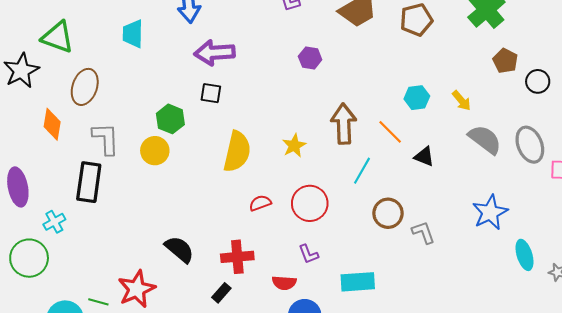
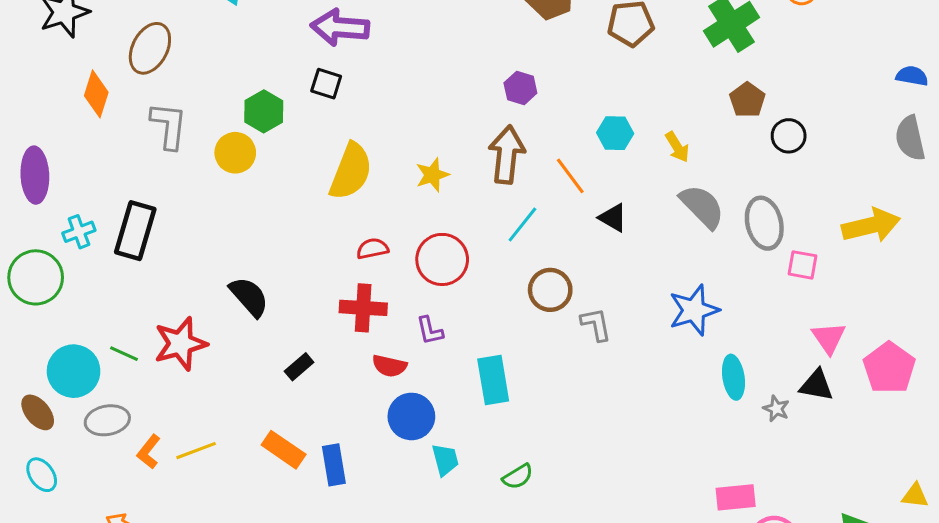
purple hexagon: (310, 58) -> (520, 88), moved
black rectangle: (89, 182) -> (135, 231), moved
red cross: (237, 257) -> (363, 308), moved
cyan rectangle: (358, 282) -> (493, 380), turned 76

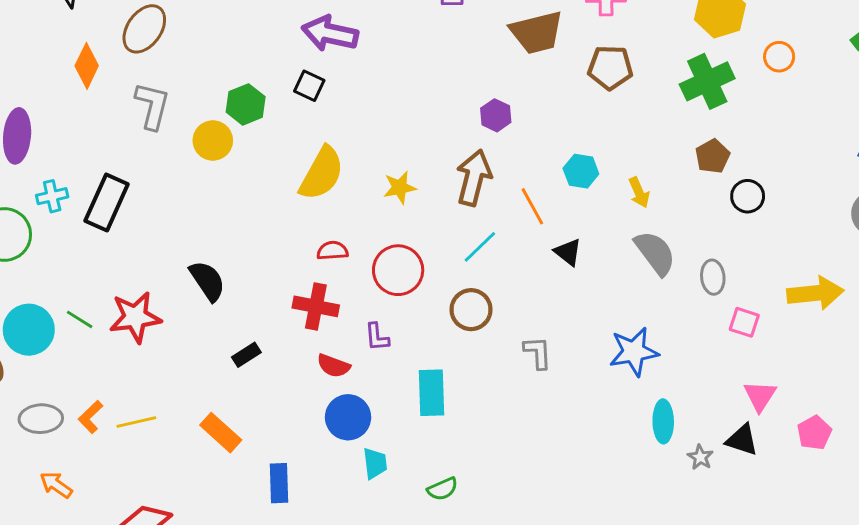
gray ellipse: (764, 223) -> (713, 277), size x0.7
brown circle: (550, 290) -> (471, 310), moved
pink pentagon: (889, 368) -> (814, 433), size x0.7
gray ellipse: (107, 420) -> (41, 419), moved
blue rectangle: (334, 465) -> (279, 483), moved

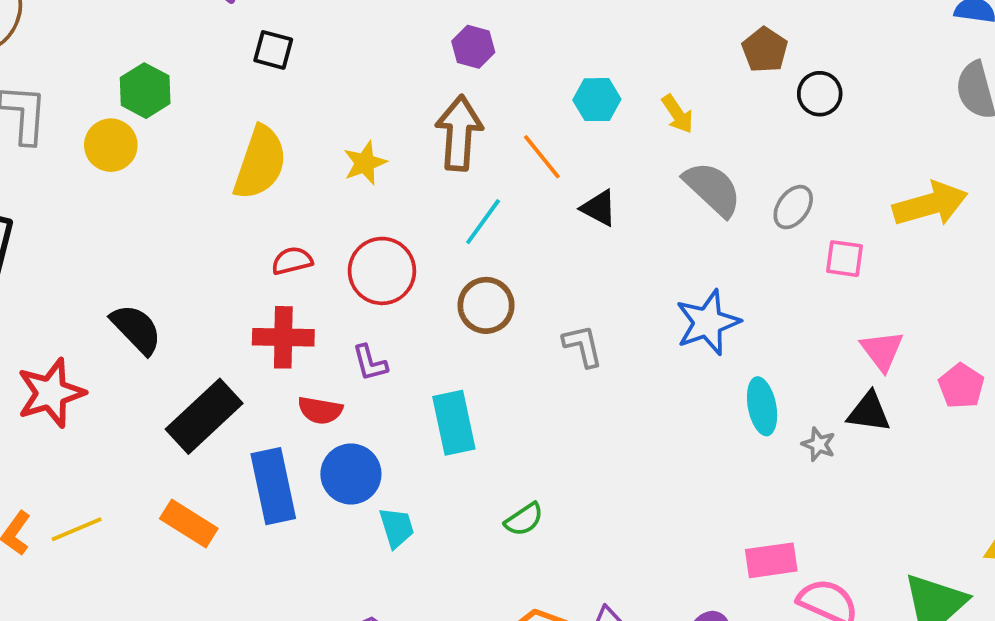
black square: (309, 86) -> (273, 50), moved
gray ellipse: (713, 277) -> (793, 207), turned 52
black rectangle: (246, 355) -> (204, 416), size x2.0
blue rectangle: (279, 483) -> (273, 486), moved, size x1.4
green semicircle: (443, 489) -> (524, 519), moved

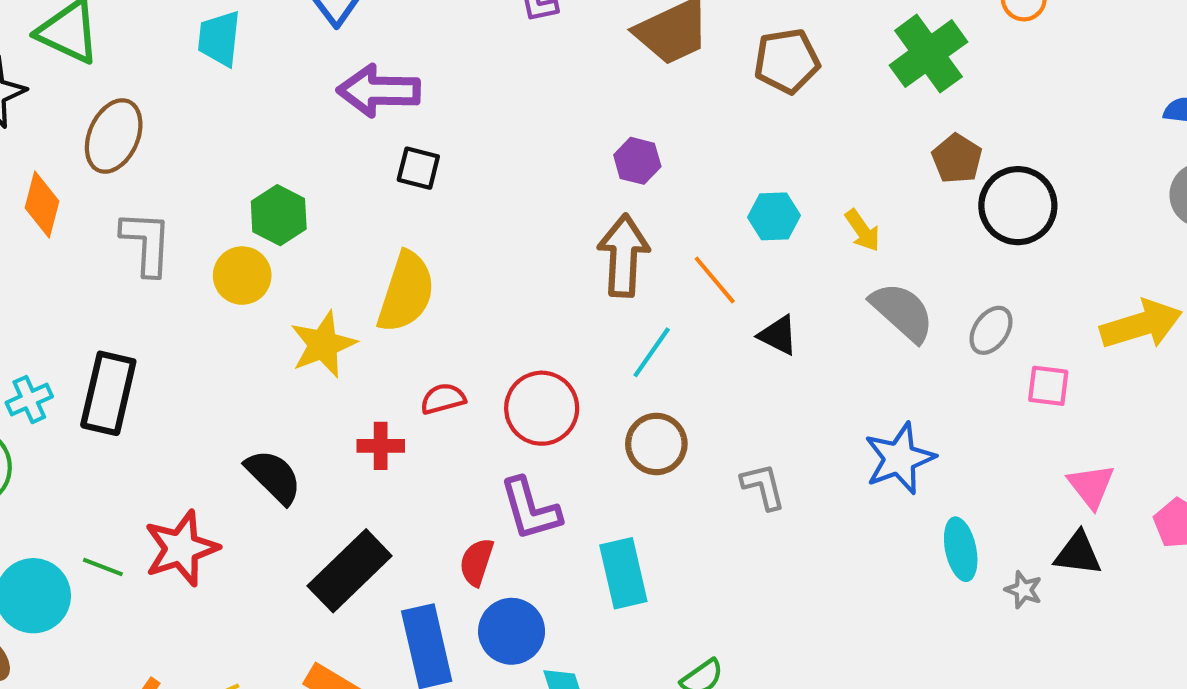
black circle: (820, 94) -> (1018, 206), size x1.6
yellow star: (365, 163) -> (323, 344), moved, size x1.4
red cross: (283, 337) -> (381, 446), moved, size x0.7
purple L-shape: (370, 363) -> (530, 509), size x1.6
red semicircle: (320, 410) -> (477, 562), turned 99

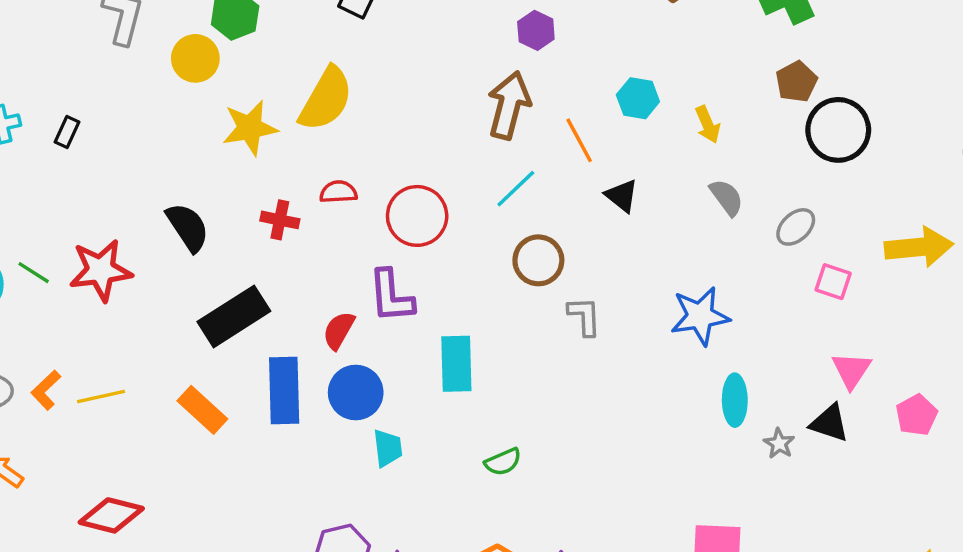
gray semicircle: (902, 312) -> (727, 197), size x0.7
black rectangle: (108, 393) -> (67, 132), size x0.5
brown circle: (656, 444) -> (538, 260), moved

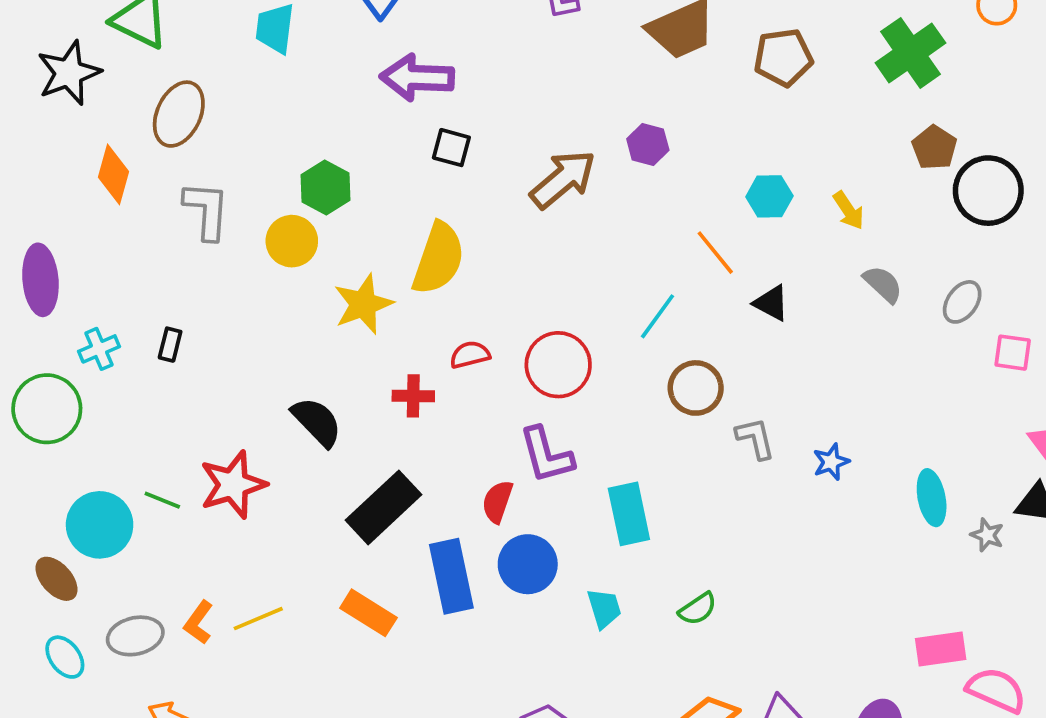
brown arrow: (509, 105) -> (563, 179), moved, turned 46
blue star: (700, 316) -> (831, 462), moved, size x0.6
cyan trapezoid: (388, 448) -> (604, 608), moved

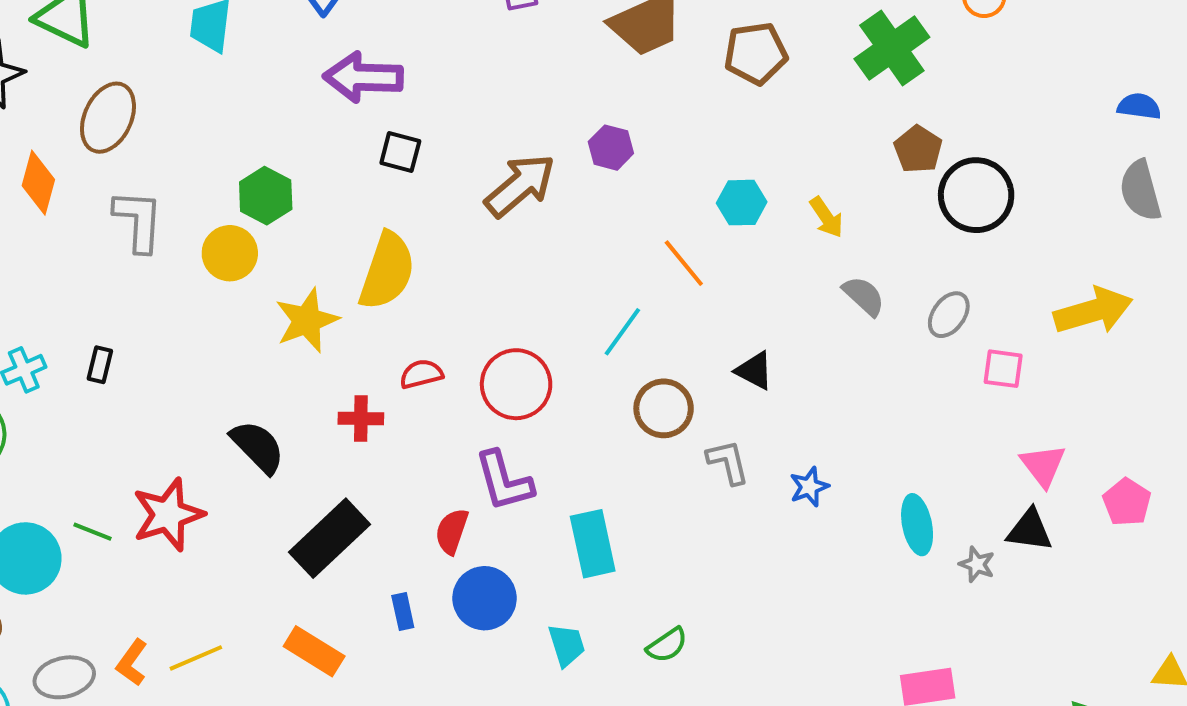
black triangle: (771, 303) -> (754, 371), moved
blue rectangle: (451, 576) -> (403, 612), size x0.5

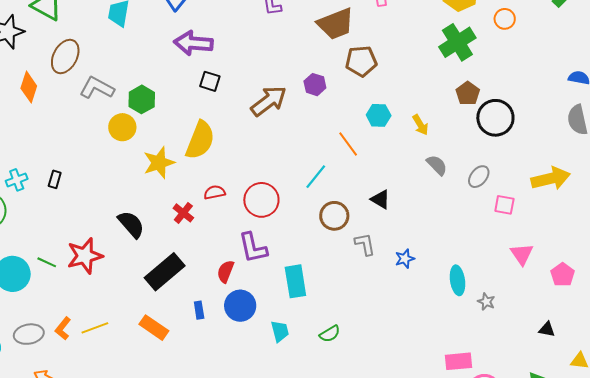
brown pentagon: (756, 53) -> (361, 61), moved
gray L-shape: (138, 221) -> (97, 88), moved, turned -68
red cross: (361, 419) -> (183, 213), turned 35
black triangle: (1030, 530) -> (547, 329), moved, size x0.7

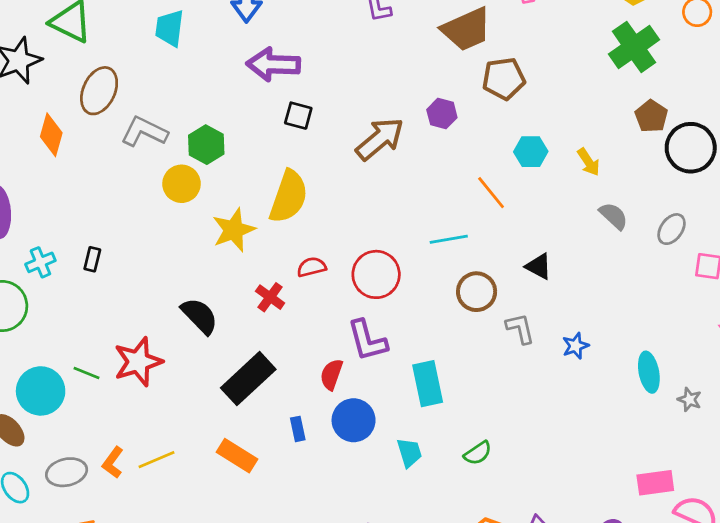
cyan line: (316, 177) -> (449, 239), turned 44

